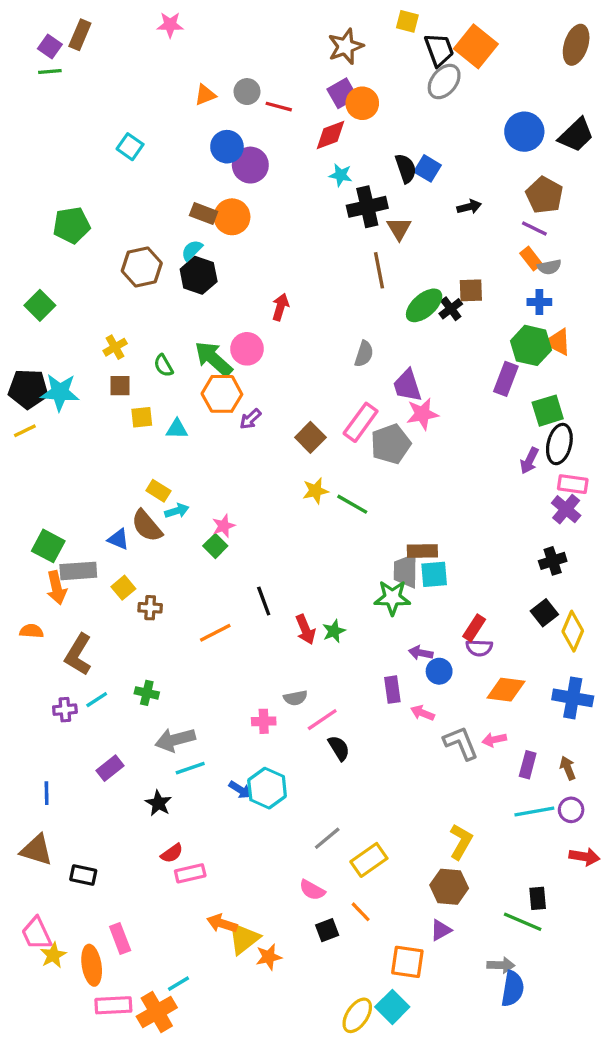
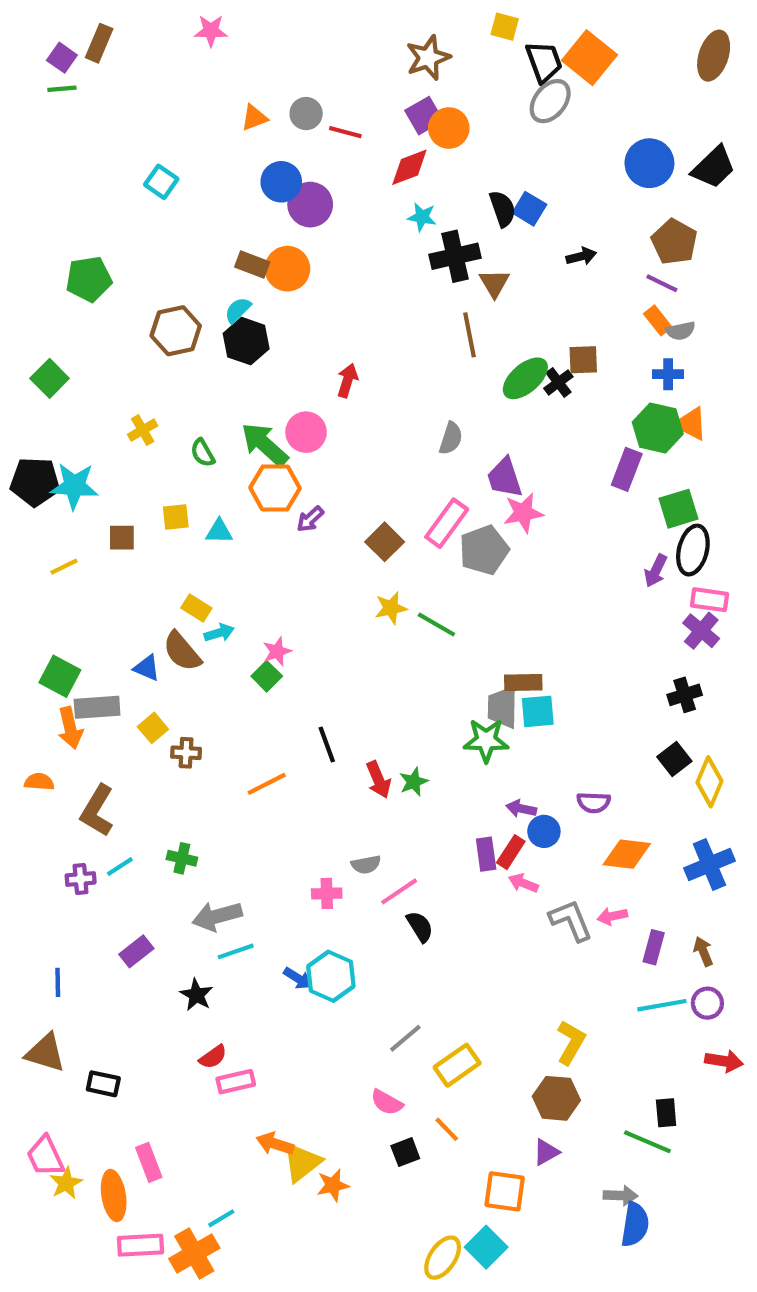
brown square: (120, 386) -> (122, 538), moved
yellow line: (25, 431) -> (64, 567), moved
red rectangle: (474, 628) -> (511, 852), moved
blue cross: (573, 698) -> (709, 865), turned -33

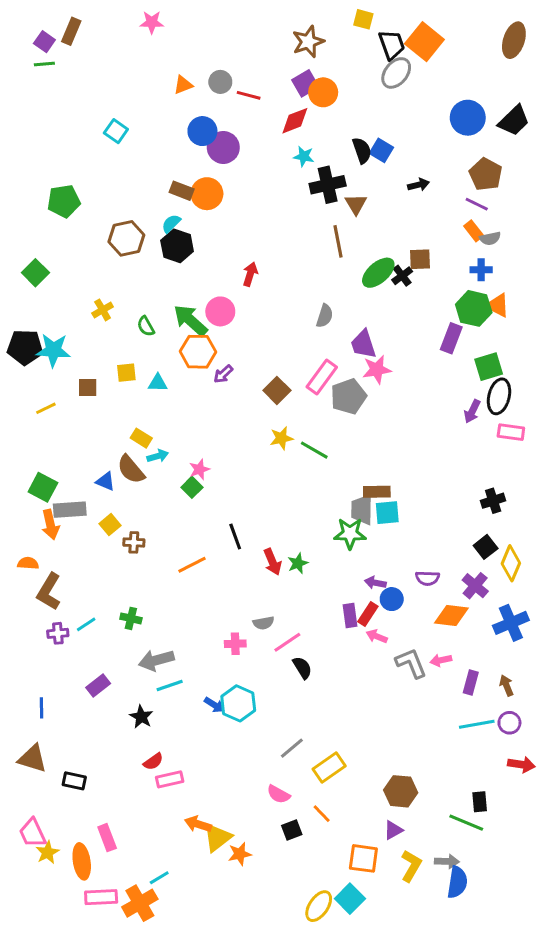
purple cross: (701, 631) -> (475, 586), moved
brown L-shape: (97, 811) -> (49, 592), moved
yellow L-shape: (571, 1042) -> (411, 866), moved

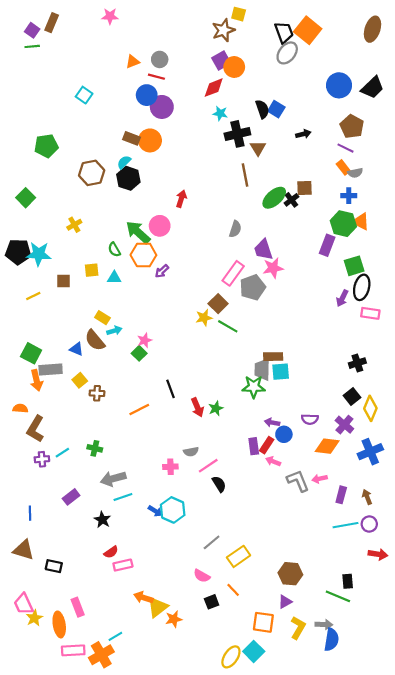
yellow square: (363, 19) -> (239, 14), moved
red line: (249, 95) -> (156, 77), moved
green semicircle: (146, 326) -> (114, 250), moved
brown square: (277, 390) -> (218, 304), moved

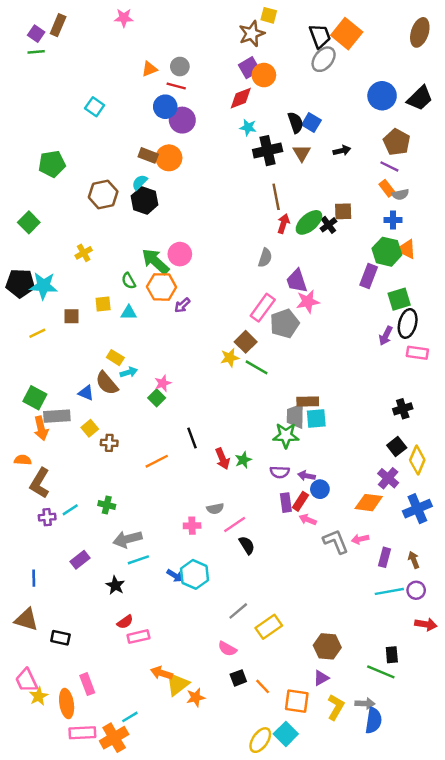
brown triangle: (258, 148) -> (302, 153), moved
red arrow: (181, 199) -> (283, 224), moved
purple semicircle: (310, 419) -> (280, 472), moved
orange line: (233, 590) -> (263, 686), moved

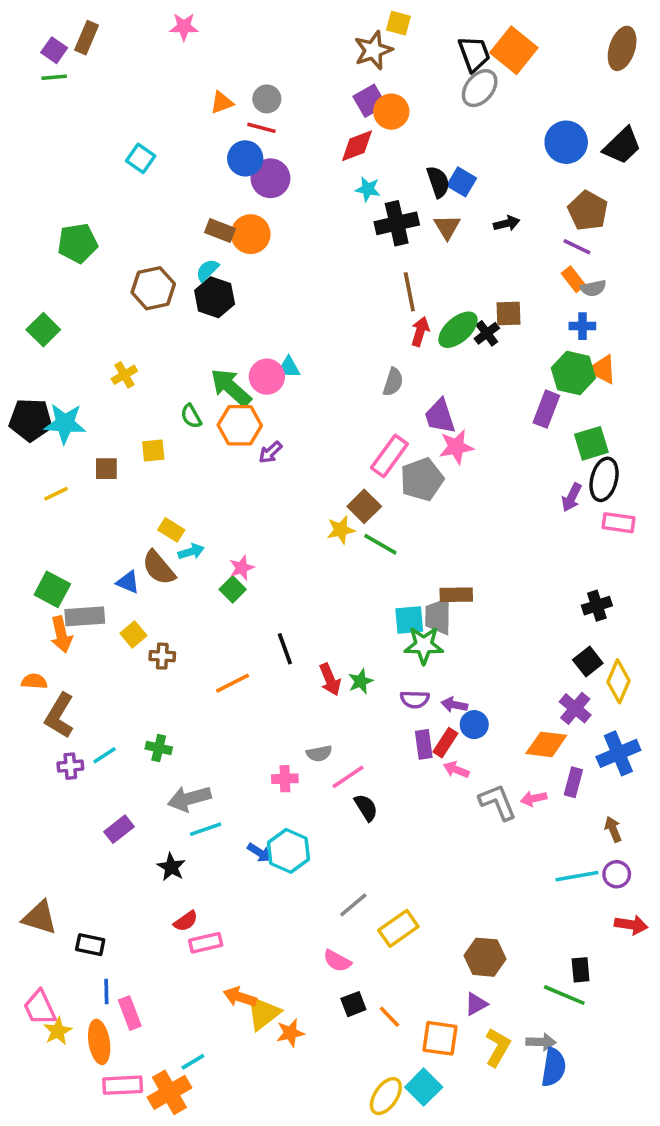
cyan triangle: (129, 313) -> (288, 368), moved
cyan square: (316, 419) -> (409, 620), moved
purple rectangle: (384, 557) -> (573, 782), moved
blue line: (34, 578) -> (106, 991), moved

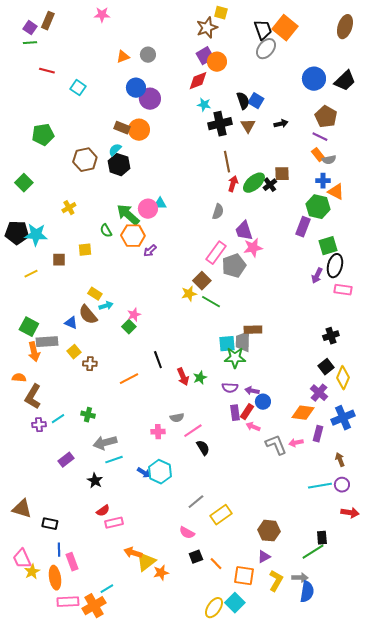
red line: (261, 128) -> (47, 71), moved
orange triangle: (602, 369) -> (336, 192), moved
green line: (564, 995) -> (313, 552), turned -55

